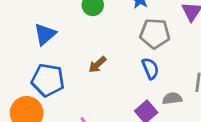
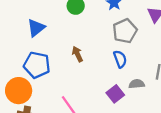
gray pentagon: (155, 34) -> (125, 31), turned -30
brown arrow: (97, 65) -> (77, 54), turned 104

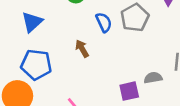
blue semicircle: (120, 59) -> (104, 22), moved
purple square: (115, 94) -> (129, 91), turned 30

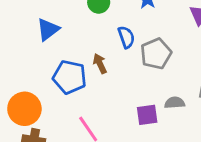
gray pentagon: (135, 18) -> (156, 54), moved
blue pentagon: (36, 65) -> (70, 77), moved

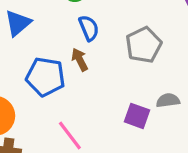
blue semicircle: (126, 37) -> (89, 28), moved
purple square: (147, 115) -> (137, 116), turned 30

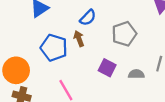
blue semicircle: (89, 28) -> (88, 18), turned 60
purple square: (137, 116) -> (107, 68), moved

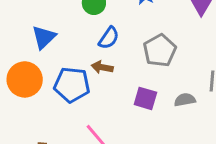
brown arrow: (79, 39) -> (102, 67), turned -49
orange circle: (16, 70) -> (25, 79), moved

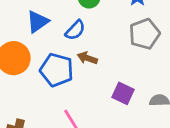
blue semicircle: (109, 38) -> (75, 30), moved
gray pentagon: (160, 50) -> (144, 34), moved

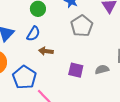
blue pentagon: (57, 70) -> (24, 77), moved, turned 30

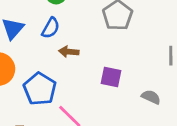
gray semicircle: (102, 69) -> (151, 97), moved, turned 40

